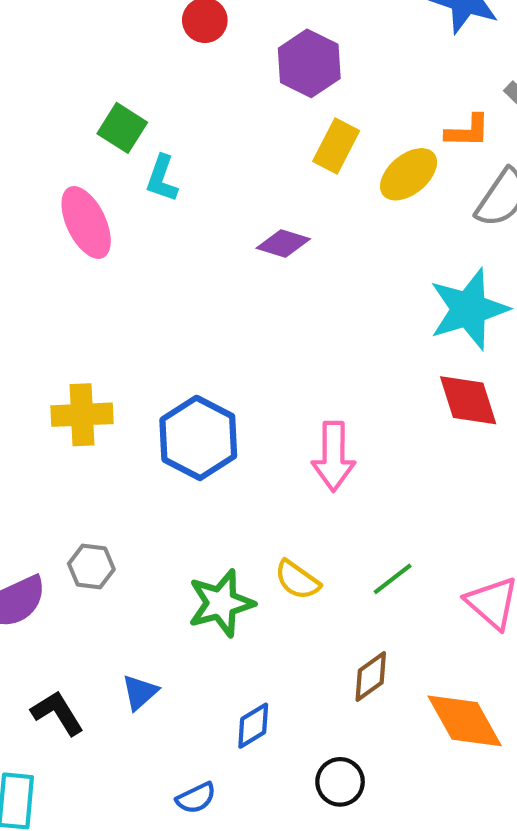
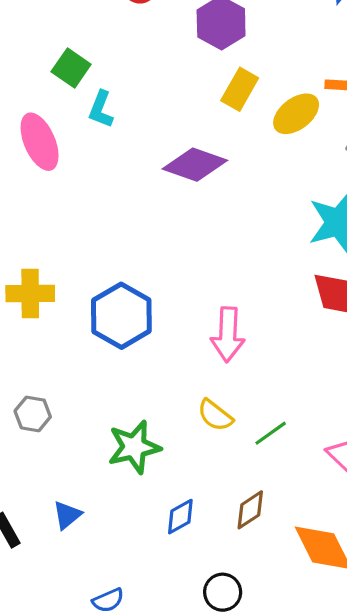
purple diamond: (283, 244) -> (195, 165), size x1.5
yellow semicircle: (297, 580) -> (215, 415), moved
blue diamond: (253, 726) -> (180, 517), moved

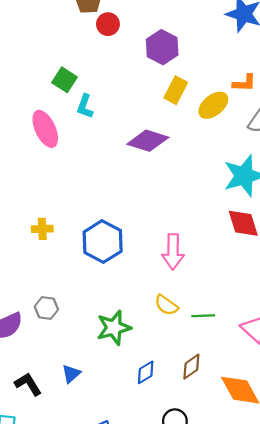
yellow cross: (30, 294) -> (42, 229), size x0.7
green line: (271, 433) -> (203, 316), turned 35

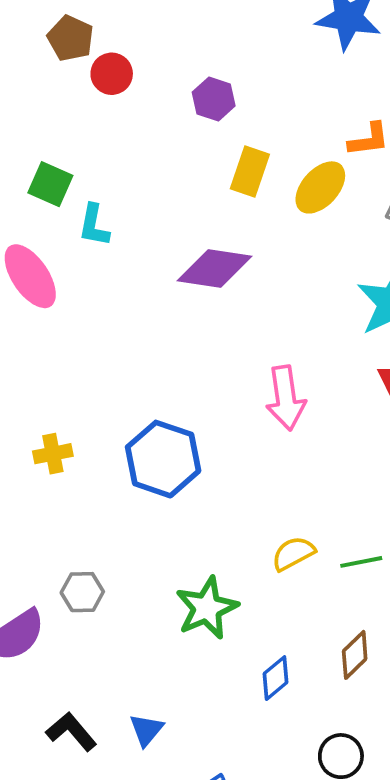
purple hexagon: (162, 47) -> (214, 99), size x0.7
pink arrow: (173, 252) -> (286, 398), moved
yellow semicircle: (166, 305) -> (293, 553), turned 125
blue triangle: (71, 374) -> (146, 730), moved

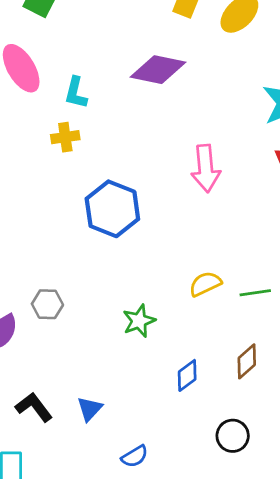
cyan L-shape: (94, 225) -> (76, 93), moved
yellow cross: (53, 454) -> (65, 137), moved
green star: (207, 608) -> (139, 321), size x0.7

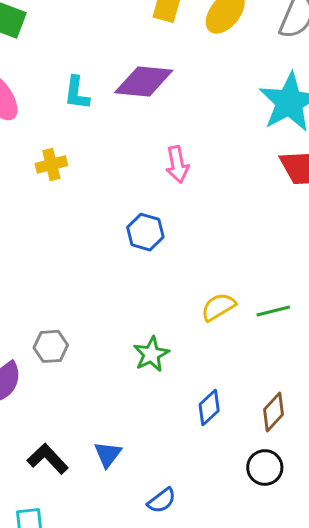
cyan L-shape: (76, 93) -> (77, 93), moved
pink arrow: (206, 168) -> (177, 164), moved, size x0.7
blue hexagon: (112, 209) -> (145, 232), moved, size x0.6
brown diamond: (247, 361) -> (273, 412), moved

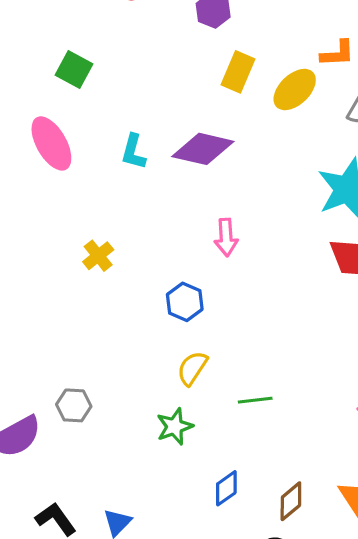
yellow cross: (51, 164) -> (98, 256), moved, turned -32
yellow semicircle: (218, 307) -> (192, 368), moved, turned -33
green line: (273, 311) -> (255, 400), moved

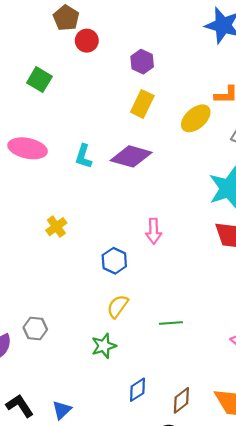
green square: (74, 69) -> (39, 80), moved
yellow rectangle: (238, 72) -> (142, 104), moved
pink ellipse: (51, 143) -> (28, 148), turned -51
pink arrow: (226, 237) -> (154, 231), moved
green line: (255, 400) -> (171, 323), moved

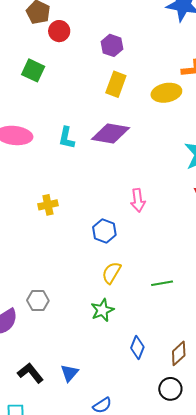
green square: (39, 80) -> (33, 70), moved
yellow ellipse: (196, 118) -> (166, 93), turned 36
yellow cross: (56, 227) -> (48, 205), turned 30
blue diamond: (137, 390) -> (137, 348), turned -30

